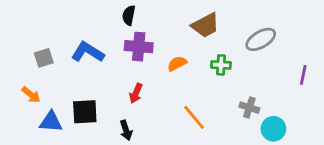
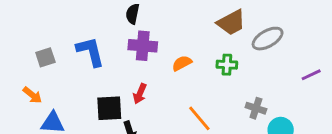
brown trapezoid: (205, 25) -> (231, 23), moved
blue L-shape: (88, 52) -> (90, 52), turned 44
purple line: (303, 75) -> (311, 75), turned 54
black square: (85, 112) -> (109, 108), moved

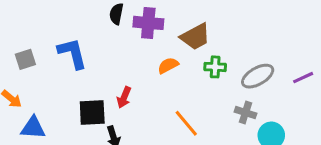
brown trapezoid: (231, 23) -> (195, 37), moved
gray ellipse: (268, 39) -> (258, 76), moved
purple cross: (143, 46) -> (148, 23), moved

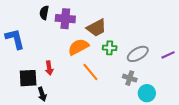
orange semicircle: (168, 65) -> (78, 47), size x1.5
red arrow: (124, 97) -> (49, 68), turned -32
orange line: (186, 123) -> (90, 72), moved

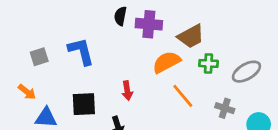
black square: (28, 78) -> (84, 104), moved
gray cross: (130, 78) -> (225, 108), moved

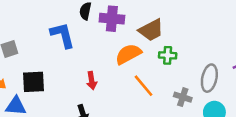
blue L-shape: (81, 51) -> (63, 35), moved
gray ellipse: (246, 72) -> (209, 78), moved, turned -48
black square: (84, 104) -> (33, 82), moved

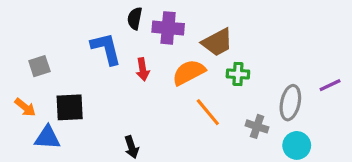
red arrow: (92, 81) -> (143, 69), moved

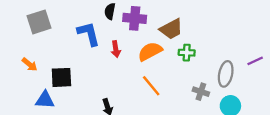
gray square: (39, 66) -> (39, 22), moved, size x1.5
orange arrow: (25, 107) -> (30, 64), moved
orange line: (208, 112) -> (151, 86), moved

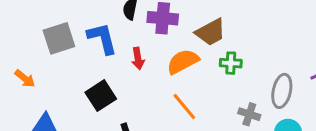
gray square: (39, 22) -> (59, 38), moved
black square: (61, 77) -> (101, 96), moved, turned -30

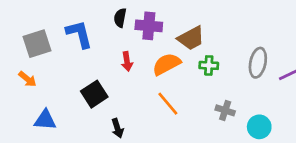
gray square: (59, 38) -> (37, 44), moved
blue L-shape: (102, 38) -> (79, 34), moved
gray ellipse: (282, 91) -> (258, 63), moved

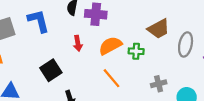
brown trapezoid: (191, 38) -> (159, 29), moved
green cross: (209, 65) -> (136, 51), moved
gray cross: (225, 110) -> (159, 84), turned -32

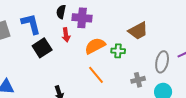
red arrow: (78, 43) -> (66, 35), moved
gray ellipse: (186, 44) -> (162, 62), moved
black square: (51, 70) -> (42, 48), moved

